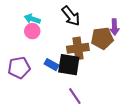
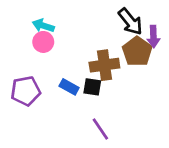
black arrow: (71, 16) -> (130, 22), moved
brown pentagon: (102, 38) -> (137, 51), turned -30
black square: (69, 65) -> (92, 87), size x0.6

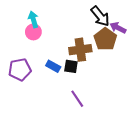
cyan arrow: (43, 26) -> (33, 19), turned 56
purple arrow: (153, 37) -> (118, 28), turned 119

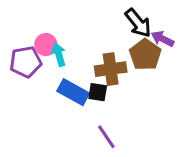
cyan arrow: (33, 19) -> (59, 55), moved
blue rectangle: (53, 66) -> (73, 92), size x1.5
purple pentagon: (20, 69) -> (26, 62), moved

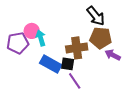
purple arrow: (163, 39) -> (113, 55), moved
brown pentagon: (145, 55) -> (101, 38), turned -30
purple line: (106, 137) -> (75, 81), moved

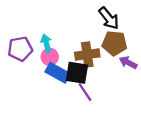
pink circle: (32, 31) -> (50, 57), moved
black square: (68, 64) -> (77, 73), size x1.5

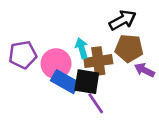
black arrow: (109, 18) -> (123, 20), turned -80
cyan arrow: (46, 43) -> (82, 48), moved
pink circle: (50, 57) -> (56, 64), size x1.5

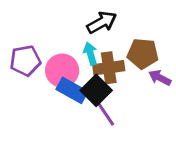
black arrow: (123, 20) -> (102, 22), moved
black square: (87, 82) -> (96, 90), turned 36

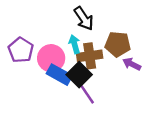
black arrow: (102, 22) -> (84, 18), turned 85
purple pentagon: (25, 61) -> (21, 50), turned -30

